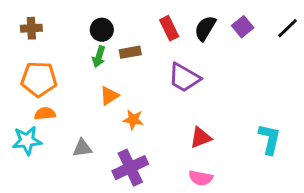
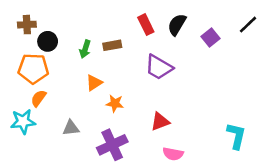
purple square: (243, 27) -> (210, 37), moved
black circle: (102, 30) -> (48, 41), moved
orange semicircle: (45, 114) -> (39, 98), turned -48
red triangle: (201, 138) -> (160, 122), moved
cyan L-shape: (270, 139) -> (236, 136), moved

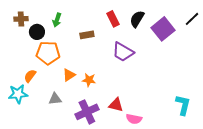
purple square: (210, 37) -> (163, 29), size x1.6
green arrow: (85, 49) -> (57, 20), moved
orange pentagon: (33, 69) -> (48, 53), moved
orange triangle: (94, 83) -> (69, 75), moved
red triangle: (160, 122) -> (116, 105), moved, turned 35

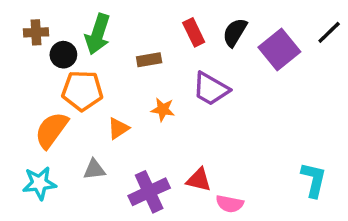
green arrow: (57, 20) -> (98, 34), size x1.6
orange semicircle: (30, 76) -> (51, 130), size x1.6
orange star: (89, 80) -> (163, 110), moved
cyan star: (18, 94) -> (39, 183), moved

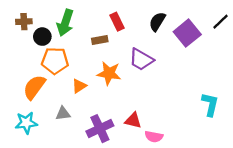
red rectangle: (194, 32) -> (117, 22), moved
orange star: (163, 110) -> (109, 73), size x1.5
cyan L-shape: (314, 180) -> (210, 104), moved

